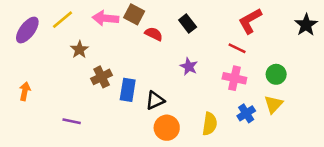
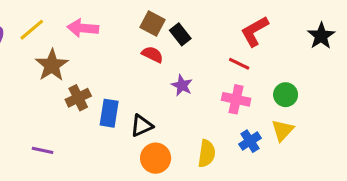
brown square: (134, 14) -> (152, 23), moved
red semicircle: (154, 34) -> (152, 54), moved
brown star: (79, 50) -> (52, 65), size x1.5

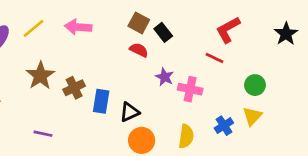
brown star: (52, 65) -> (40, 76), moved
pink cross: (236, 99) -> (190, 89), moved

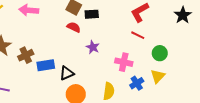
black rectangle: (163, 32) -> (92, 14), turned -56
red line: (214, 58) -> (138, 35), moved
pink cross: (190, 89) -> (124, 62), moved
blue rectangle: (101, 101) -> (46, 65), turned 72

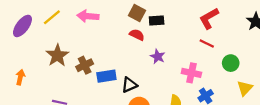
yellow triangle: (158, 76) -> (245, 88), moved

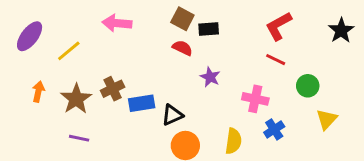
yellow line: (52, 17) -> (69, 51), moved
brown star: (57, 55) -> (76, 99), moved
orange arrow: (20, 77) -> (38, 92), moved

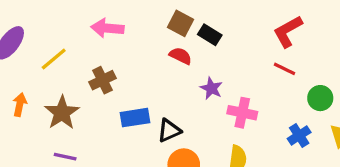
black rectangle: (209, 29) -> (210, 35), turned 36
brown cross: (113, 89) -> (102, 80), moved
pink cross: (255, 99) -> (242, 113), moved
blue cross: (274, 129) -> (299, 135), moved

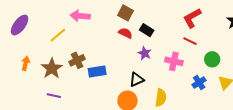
black rectangle: (210, 35) -> (147, 30), moved
yellow line: (54, 59) -> (58, 35), moved
brown cross: (102, 80) -> (77, 60), moved
pink cross: (242, 113) -> (174, 61), moved
black triangle: (169, 131) -> (137, 79), moved

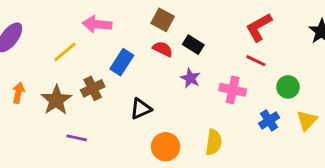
blue rectangle: (97, 71) -> (122, 62), moved, turned -48
black triangle: (137, 79) -> (141, 109), moved
purple line: (54, 96) -> (77, 138), moved

